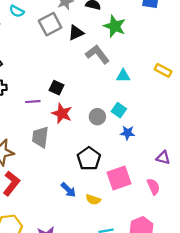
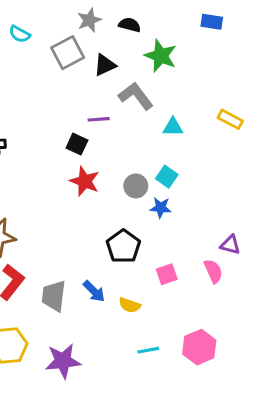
purple line: (33, 102) -> (99, 119), moved
blue star: (128, 133) -> (161, 208), moved
gray trapezoid: (40, 137) -> (54, 296), moved
pink square: (119, 178) -> (167, 274), size x0.6
pink semicircle: (153, 187) -> (213, 271), moved

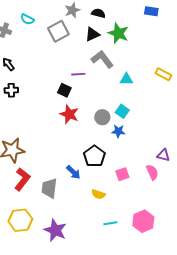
black triangle: (105, 65) -> (92, 34), moved
blue arrow: (94, 291) -> (73, 172), moved
purple star: (63, 361) -> (55, 230), turned 30

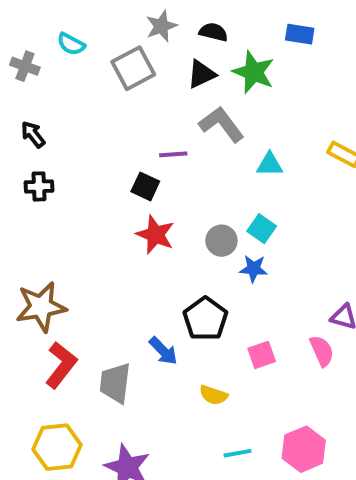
blue rectangle: (151, 11) -> (300, 34), moved

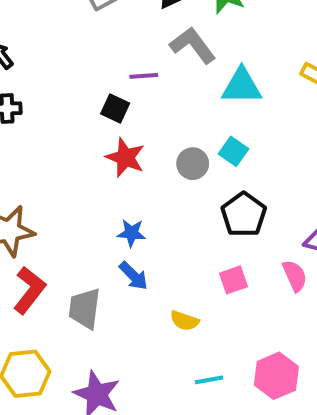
cyan triangle: (270, 164) -> (242, 86), size x1.5
blue star: (254, 269) -> (131, 233), moved
black pentagon: (205, 319) -> (244, 215), moved

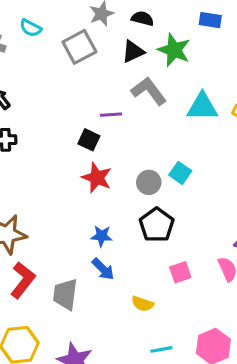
cyan triangle: (242, 86) -> (202, 107), moved
black pentagon: (244, 215) -> (157, 225), moved

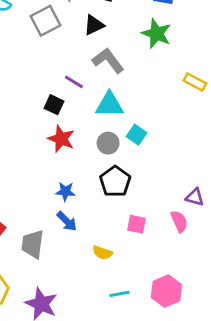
green star: (174, 50) -> (156, 34), moved
cyan triangle: (202, 107) -> (109, 105), moved
purple line: (111, 115) -> (74, 82), turned 36
pink square: (180, 272) -> (137, 224), turned 30

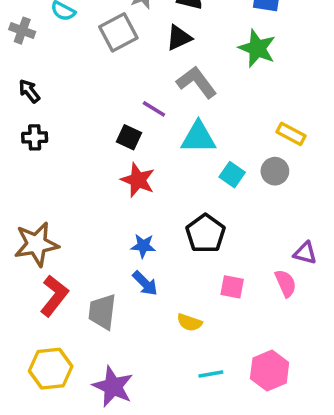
yellow rectangle: (195, 82) -> (291, 134), moved
gray circle: (108, 143) -> (275, 171), moved

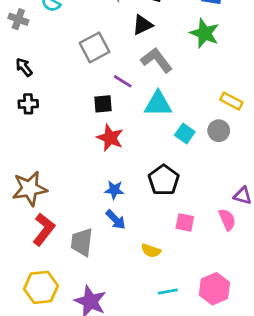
gray square: (118, 32) -> (95, 47), moved
black square: (129, 137) -> (103, 104), turned -30

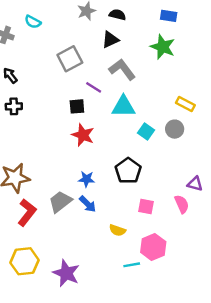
gray trapezoid: (82, 242) -> (60, 202), moved, turned 45
pink hexagon: (214, 289) -> (153, 247), moved

